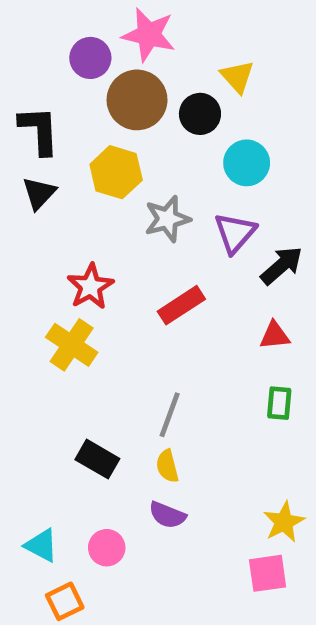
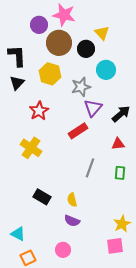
gray star: (167, 219) -> (81, 87), moved
purple triangle: (235, 233) -> (93, 108), moved
red star: (90, 286) -> (39, 111), moved
gray line: (170, 415) -> (90, 168), moved
pink circle: (107, 548) -> (63, 250), moved

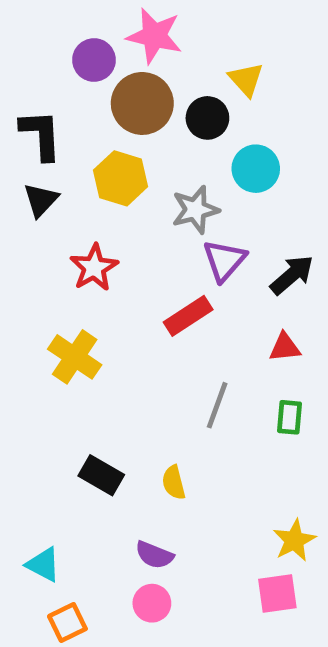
purple semicircle: (72, 221) -> (154, 555), moved

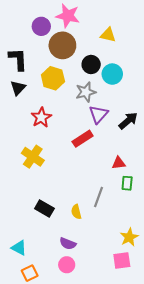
yellow triangle: (246, 79) -> (108, 35), turned -35
black circle: (207, 118) -> (91, 64), moved
red triangle: (285, 347) -> (119, 163), moved
gray line: (217, 405) -> (98, 197), moved

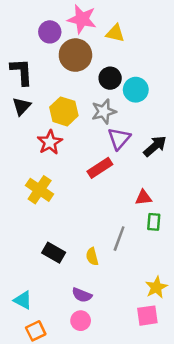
yellow triangle: (108, 35) -> (115, 33), moved
yellow hexagon: (53, 78) -> (64, 111), moved

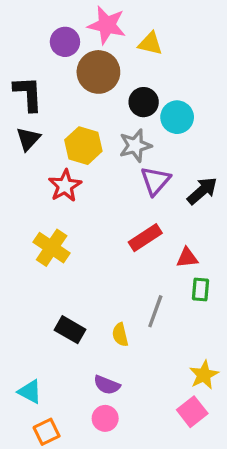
red rectangle: (100, 168) -> (145, 238), moved
pink square: (147, 316) -> (192, 412), turned -30

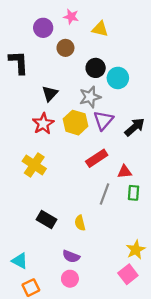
pink star: (107, 25) -> (71, 17), size x0.6
brown circle: (98, 72) -> (65, 48), size x0.6
black triangle: (28, 139) -> (50, 94), moved
yellow hexagon: (83, 146) -> (76, 123), moved
gray line: (155, 311) -> (104, 194), moved

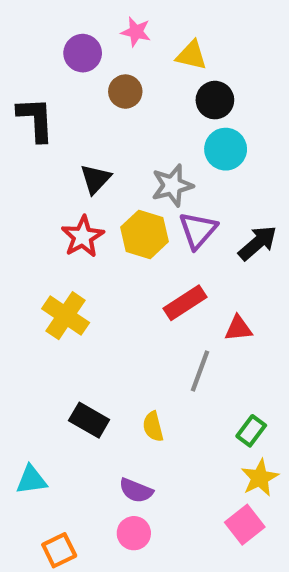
black circle: (96, 68) -> (215, 100), moved
green rectangle: (133, 193) -> (251, 431), moved, turned 32
cyan triangle: (20, 261) -> (31, 480), moved, turned -36

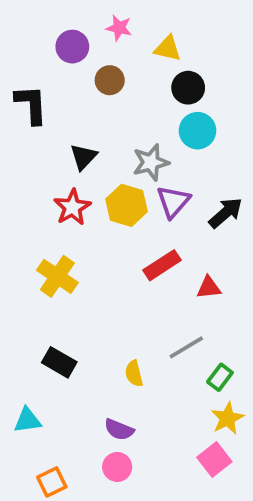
gray line: (200, 371) -> (186, 347), moved, turned 39
black rectangle: (89, 420) -> (59, 362), moved

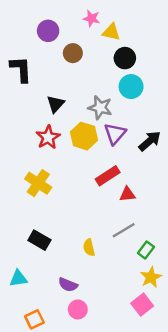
pink star: (119, 28) -> (91, 18), moved
gray star: (151, 162) -> (100, 108), turned 30
red triangle: (209, 288) -> (127, 194), moved
purple semicircle: (119, 430) -> (68, 285), moved

